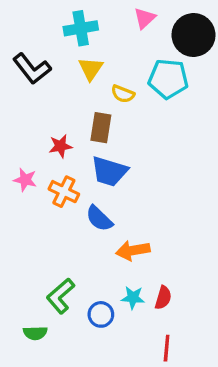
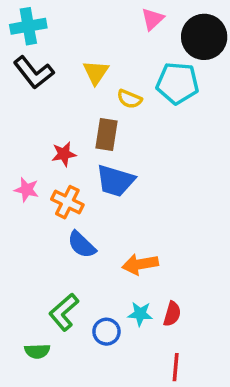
cyan cross: (81, 28) -> (28, 26), moved
blue semicircle: (99, 218) -> (82, 245), moved

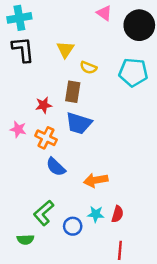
pink triangle: (153, 19) -> (104, 13), turned -42
black L-shape: (34, 72) -> (23, 49), turned -148
cyan pentagon: (177, 83) -> (133, 72), moved

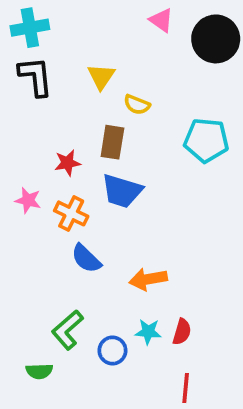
cyan pentagon: (133, 72) -> (206, 140), moved

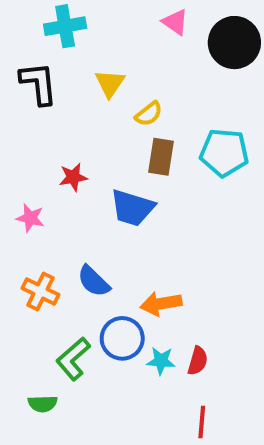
cyan cross: (30, 28) -> (65, 26), moved
yellow semicircle: (137, 105) -> (149, 114), turned -60
brown rectangle: (112, 142) -> (161, 157), moved
orange cross: (71, 213) -> (41, 291), moved
blue circle: (112, 351) -> (122, 338), moved, size x1.4

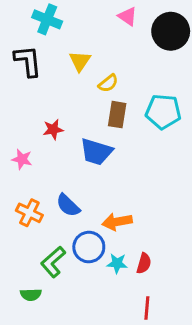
cyan cross: (65, 26) -> (47, 19), turned 32

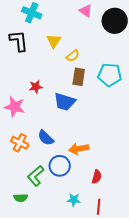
pink star: (22, 159) -> (15, 107), size x1.5
cyan star: (117, 263) -> (74, 200), moved

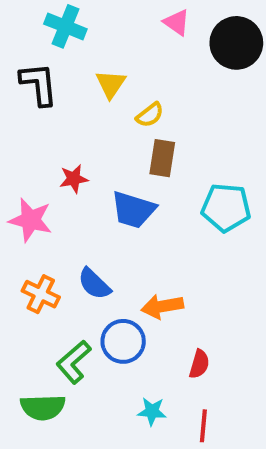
cyan pentagon: (110, 75) -> (226, 208), moved
green semicircle: (21, 198) -> (43, 407), size x1.5

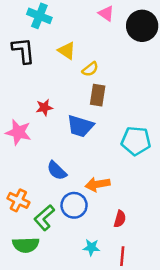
yellow triangle: (111, 84) -> (67, 51), turned -30
cyan pentagon: (226, 208) -> (136, 141), moved
orange cross: (41, 294) -> (18, 200), moved

